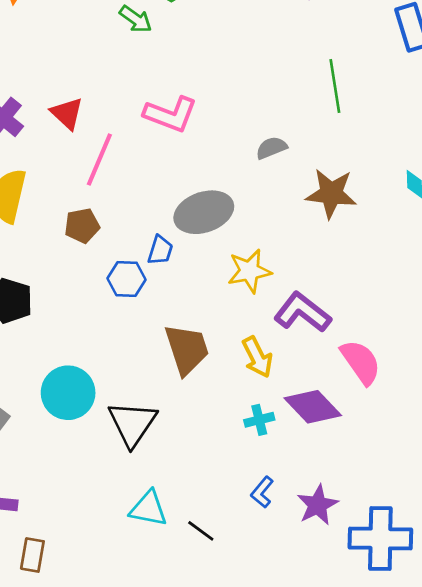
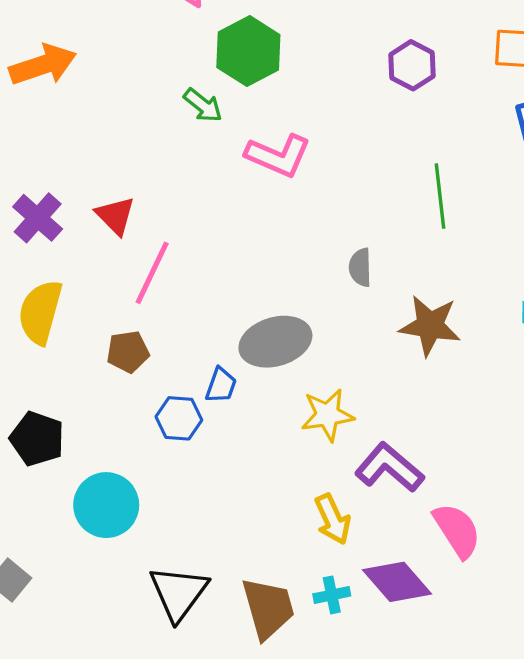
pink L-shape: (170, 114) -> (278, 156), moved
gray semicircle: (271, 148) -> (360, 267), turned -72
brown trapezoid: (187, 349) -> (268, 608), moved
cyan circle: (68, 393) -> (106, 505), moved

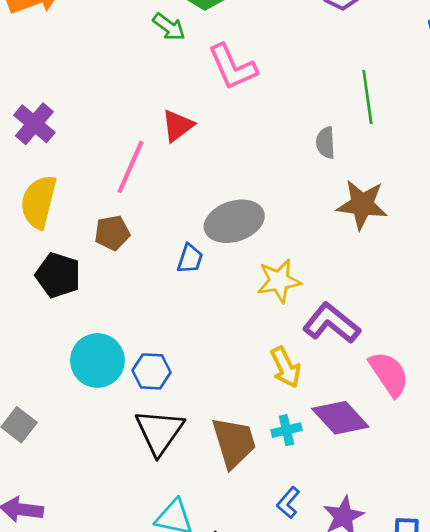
pink L-shape: (278, 156) -> (232, 67), turned 44
red triangle: (115, 216) -> (178, 126), moved, turned 39
gray semicircle: (360, 267) -> (326, 143), moved
blue hexagon: (179, 418) -> (152, 371), moved
black pentagon: (37, 439) -> (58, 275), moved

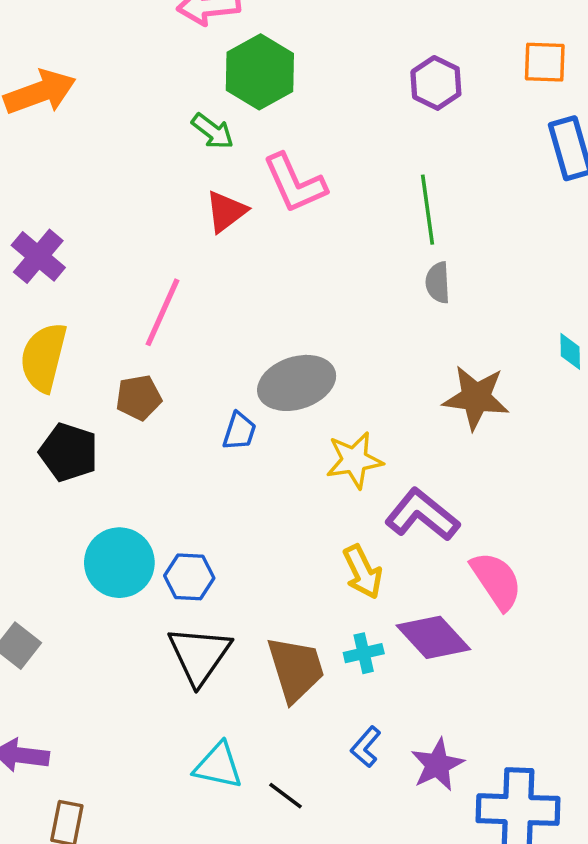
green line: (367, 97) -> (428, 210), moved
red triangle: (178, 126) -> (226, 211), moved
gray semicircle: (326, 143) -> (438, 283), moved
brown star: (362, 205) -> (476, 398), moved

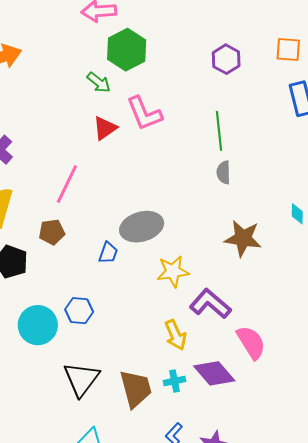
blue hexagon: (189, 577) -> (79, 311), moved

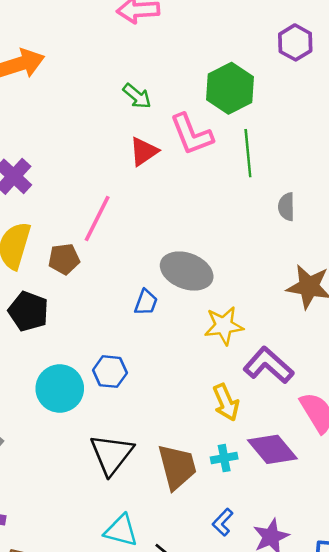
green hexagon: (127, 50) -> (230, 88), moved
purple hexagon: (226, 59) -> (295, 42), moved
green line: (219, 131) -> (248, 153), moved
gray ellipse: (142, 227) -> (187, 271), turned 36
brown pentagon: (52, 232) -> (64, 259), moved

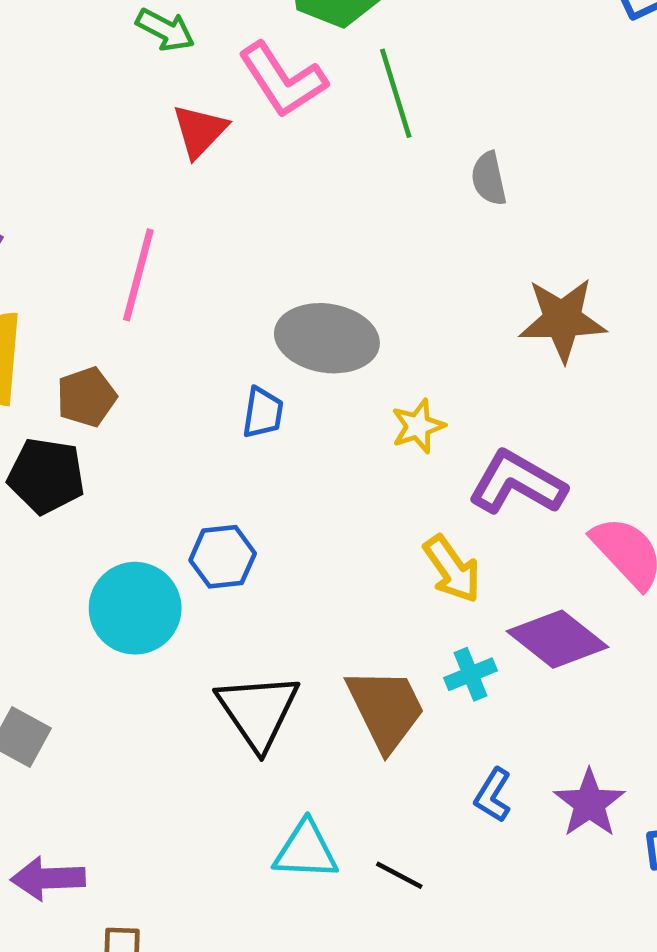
brown pentagon: (64, 259) -> (86, 397), moved
yellow star: (224, 326) -> (418, 426), size x0.7

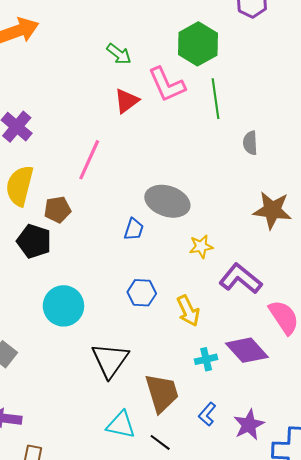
blue hexagon: (223, 557) -> (142, 293), moved
yellow arrow: (452, 569) -> (188, 311), moved
brown trapezoid: (386, 709) -> (162, 393), moved

